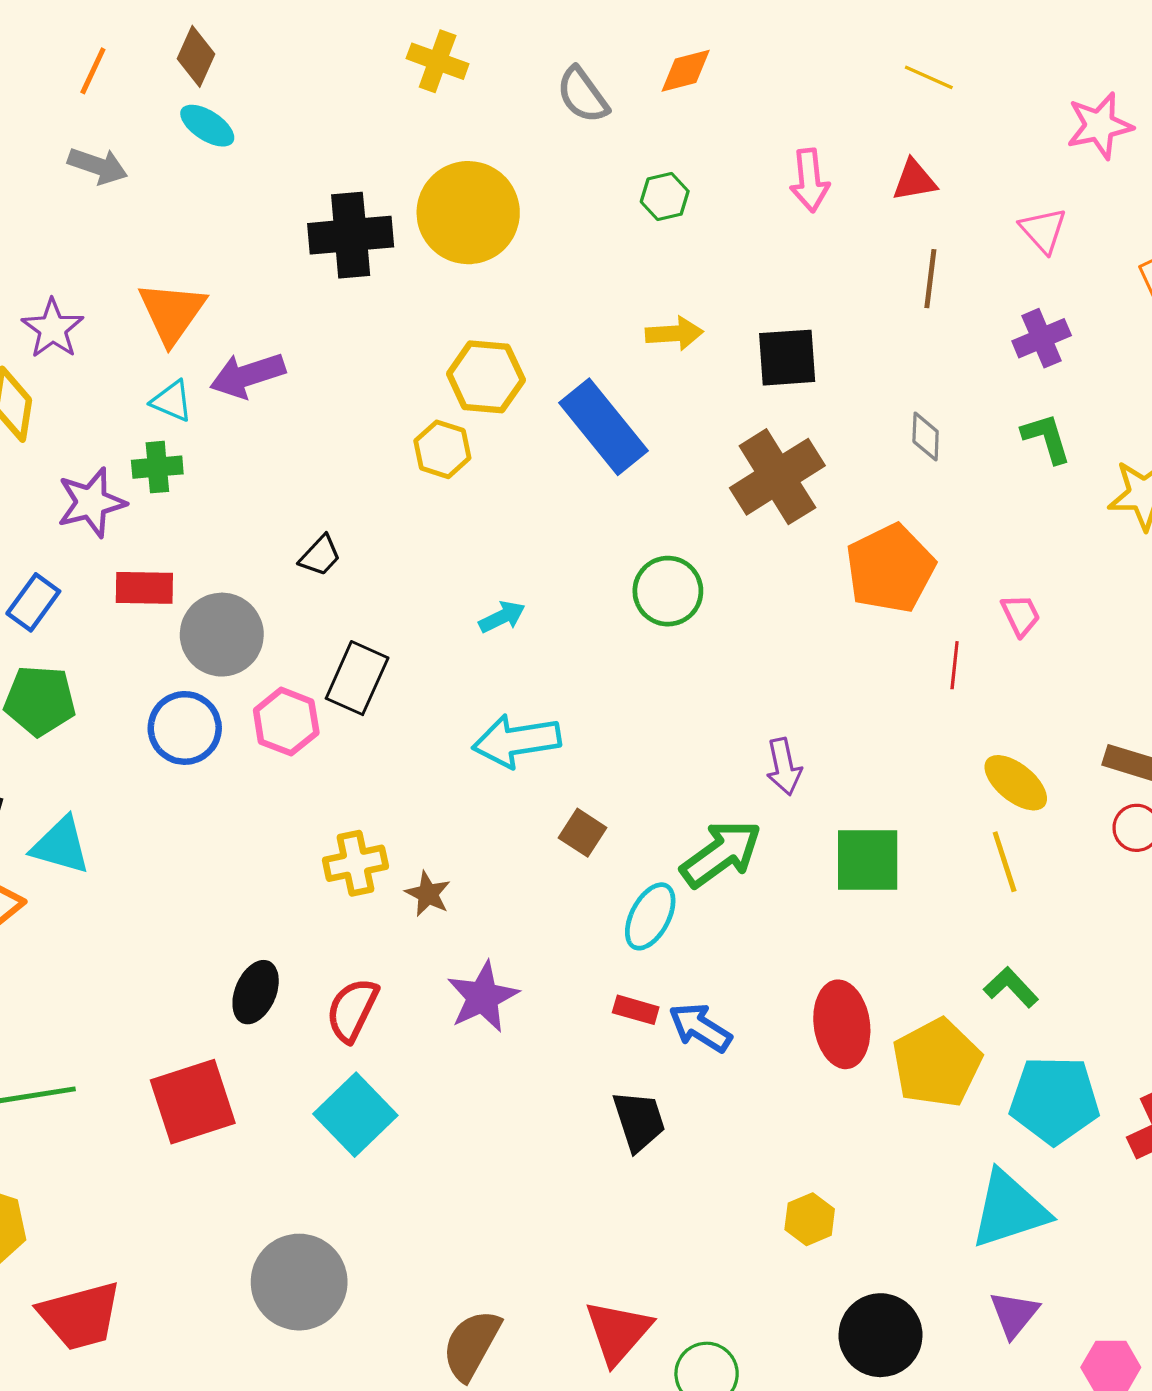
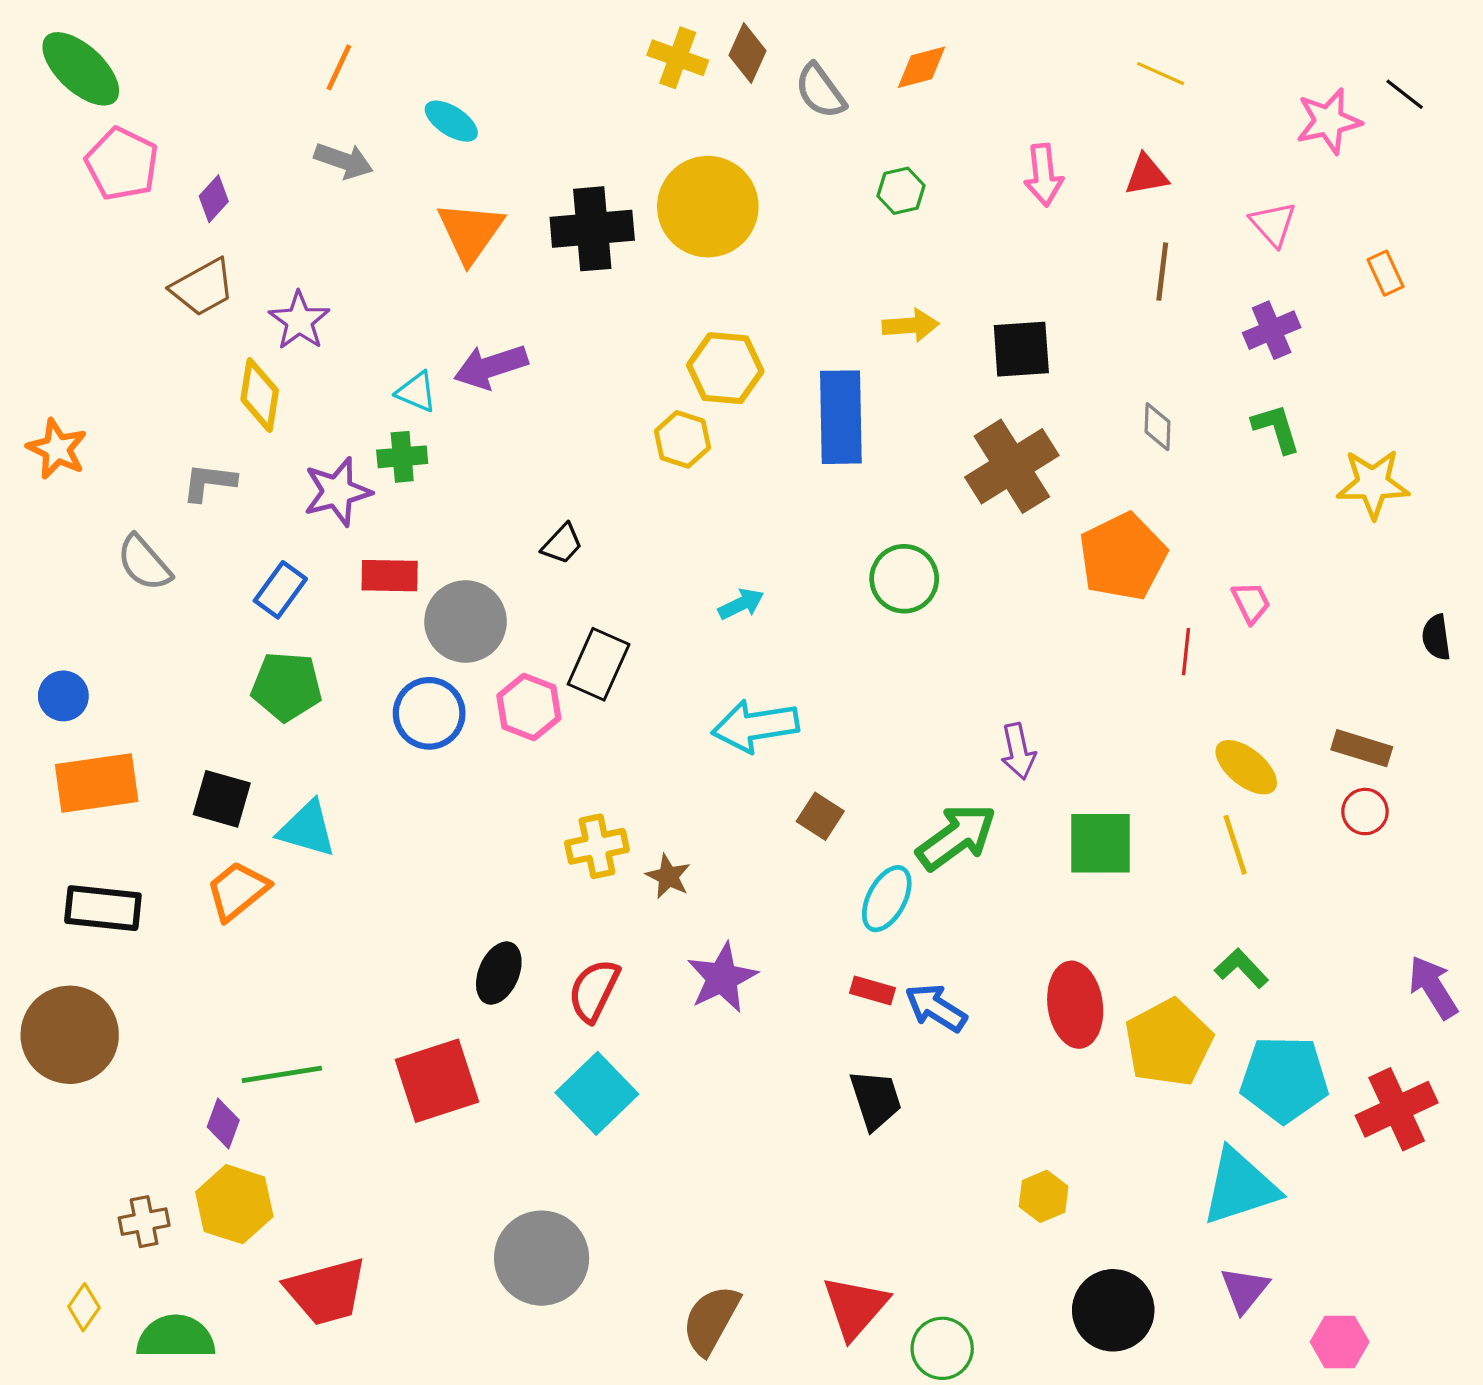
brown diamond: (196, 56) -> (747, 53), moved
orange triangle: (172, 312) -> (470, 232), moved
blue rectangle: (603, 427) -> (841, 417), turned 38

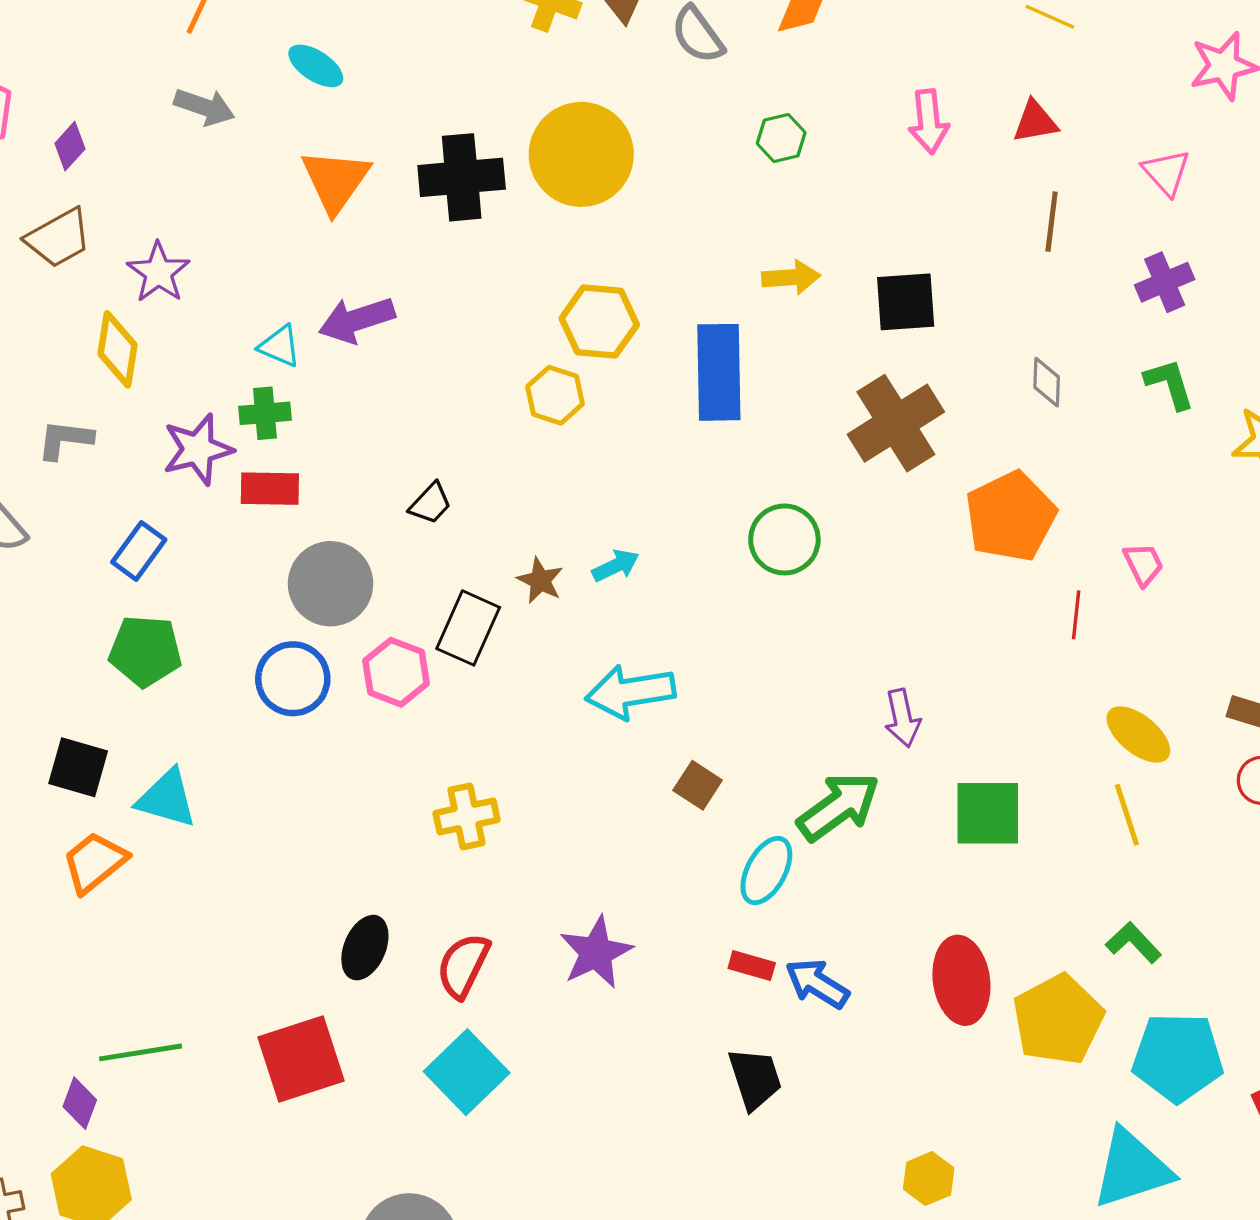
red rectangle: (390, 576) -> (270, 489), moved
brown star: (668, 876) -> (540, 580), moved

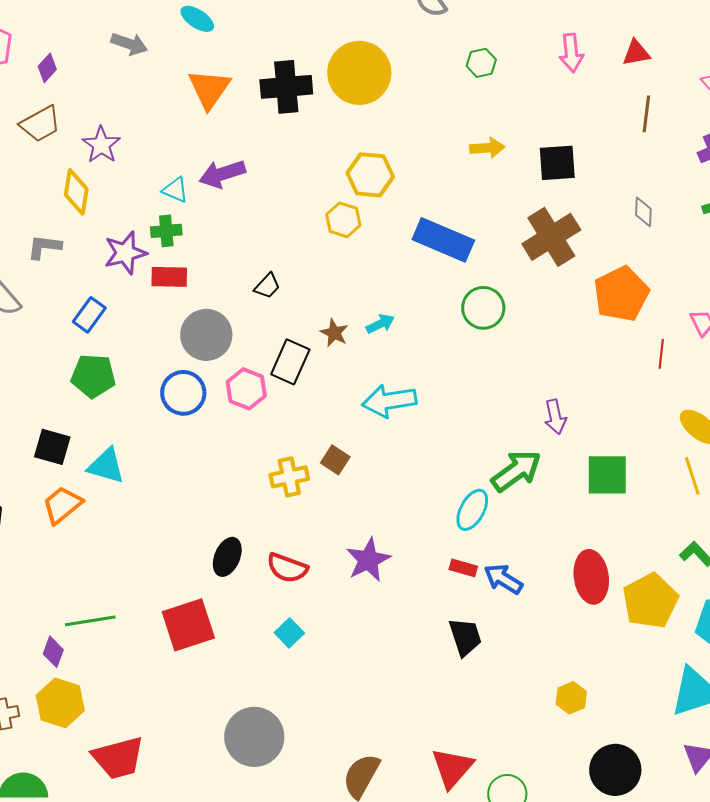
blue rectangle: (719, 372) -> (443, 240), moved, turned -66
brown square: (698, 785) -> (335, 460), moved
red semicircle: (463, 966) -> (287, 568), turned -96
cyan square: (467, 1072) -> (289, 633), size x0.6

